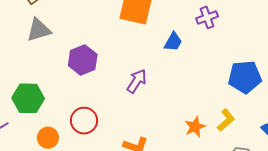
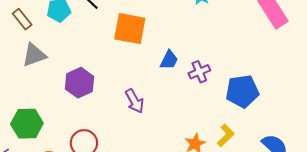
purple cross: (207, 17) -> (199, 72), moved
purple arrow: (137, 81) -> (135, 101), turned 120

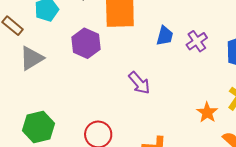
purple hexagon: (80, 83) -> (86, 43), moved

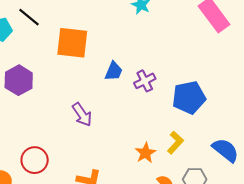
purple hexagon: (86, 43) -> (19, 80), moved

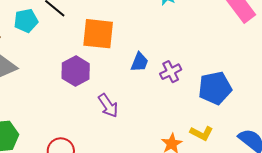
purple hexagon: (19, 80) -> (76, 71), moved
yellow L-shape: (175, 143) -> (202, 133), turned 75

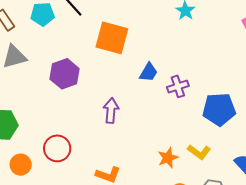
purple hexagon: (76, 71) -> (65, 74), moved
purple arrow: (108, 106) -> (111, 110), turned -150

